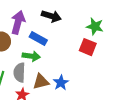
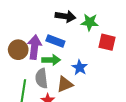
purple arrow: (18, 22) -> (34, 47), moved
green star: (95, 26) -> (90, 22), moved
blue star: (61, 83) -> (80, 67), moved

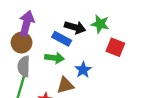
black arrow: (65, 16) -> (75, 27), moved
purple arrow: (34, 47) -> (27, 23), moved
gray semicircle: (42, 78) -> (24, 66), moved

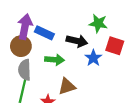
black arrow: (75, 27) -> (77, 41), moved
blue rectangle: (62, 39) -> (44, 33), moved
blue star: (83, 70) -> (93, 58), moved

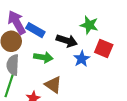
purple arrow: (25, 27) -> (17, 22), turned -45
brown triangle: (67, 86) -> (53, 85), turned 48

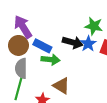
blue rectangle: (35, 30) -> (42, 46), moved
blue star: (82, 59) -> (88, 44), moved

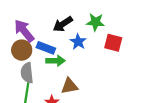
black arrow: (73, 42) -> (63, 24), moved, turned 138
blue star: (88, 44) -> (78, 42), moved
brown triangle: (61, 86) -> (69, 86), turned -36

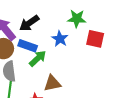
black arrow: (63, 24) -> (29, 23), moved
green arrow: (56, 61) -> (38, 58), turned -42

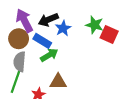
blue star: (60, 39) -> (63, 28), moved
red square: (95, 39) -> (109, 35), moved

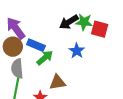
black arrow: (48, 20) -> (69, 22), moved
blue star: (63, 28) -> (77, 51), moved

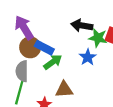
black arrow: (69, 22) -> (82, 26), turned 36
green star: (84, 22) -> (98, 38), moved
brown circle: (13, 47) -> (30, 47), moved

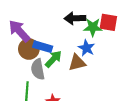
gray semicircle: (22, 71) -> (38, 69), moved
brown triangle: (64, 89) -> (77, 63), moved

